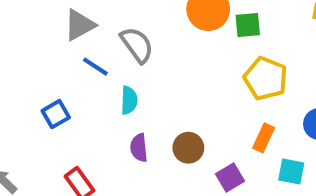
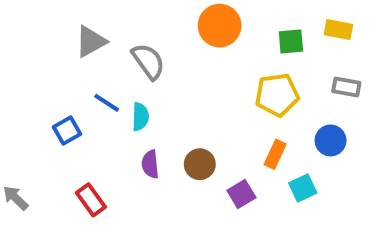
green square: (248, 25) -> (291, 41), moved
blue line: (95, 67) -> (107, 103), moved
yellow pentagon: (266, 78) -> (277, 95), turned -30
cyan square: (291, 171) -> (303, 188), turned -36

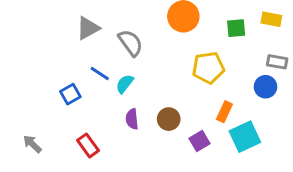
yellow pentagon: (277, 95) -> (208, 68), moved
cyan semicircle: (140, 117) -> (125, 84), turned -144
blue circle: (331, 140) -> (265, 87), moved
cyan square: (303, 188) -> (245, 137), size x1.5

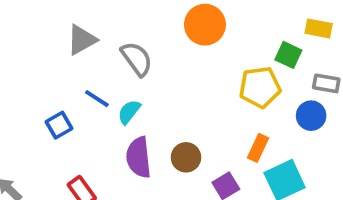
green square: (236, 28) -> (288, 55), moved, turned 30
yellow pentagon: (208, 68) -> (260, 87), moved
purple semicircle: (132, 119) -> (139, 157), size x1.5

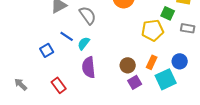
blue circle: (311, 116) -> (180, 61), moved
brown circle: (186, 157) -> (128, 65), moved

